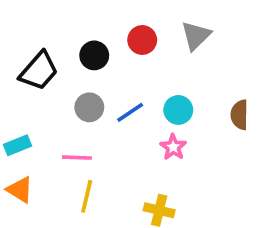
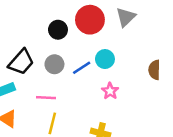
red circle: (142, 40) -> (90, 20), size x1.5
black trapezoid: (39, 71) -> (21, 62), moved
cyan circle: (178, 110) -> (105, 59), moved

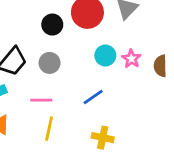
blue line: (82, 68) -> (93, 97), moved
pink star: (110, 91) -> (131, 59), moved

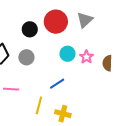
pink line: (41, 100) -> (11, 89), moved
yellow line: (49, 129) -> (39, 105), moved

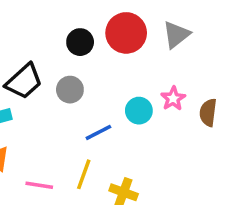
cyan circle: (67, 54) -> (139, 111), moved
blue line: (57, 84) -> (98, 132), moved
pink line: (11, 89) -> (39, 185), moved

